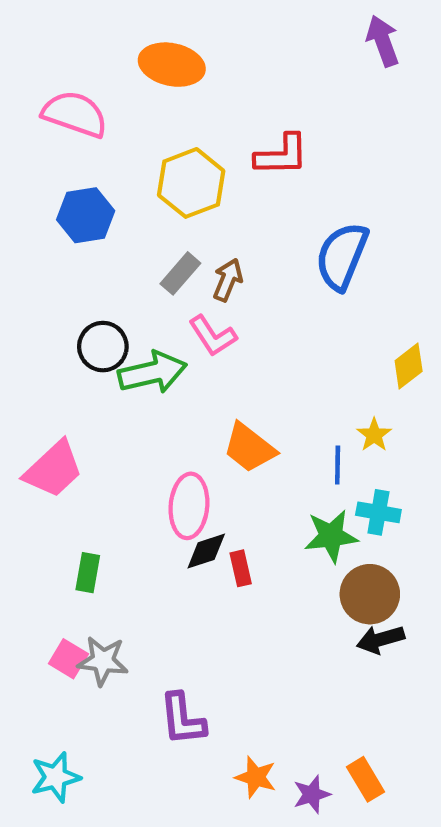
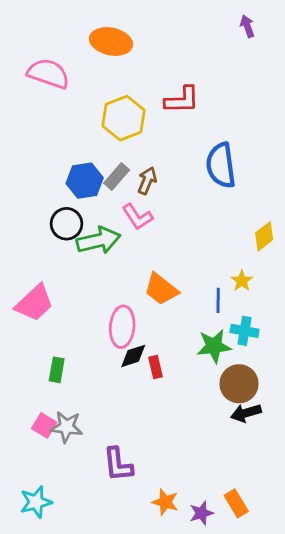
purple arrow: (383, 41) -> (247, 26), size x0.7
blue hexagon: (86, 215) -> (85, 181), moved
blue semicircle: (342, 256) -> (221, 165), turned -30

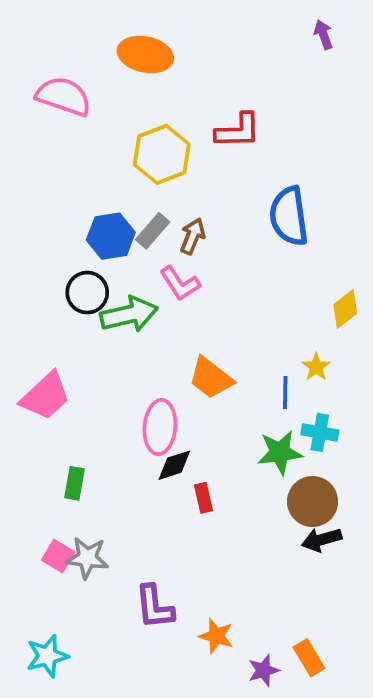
red rectangle: (156, 367) -> (204, 498), moved
orange star: (165, 502) -> (216, 636), moved

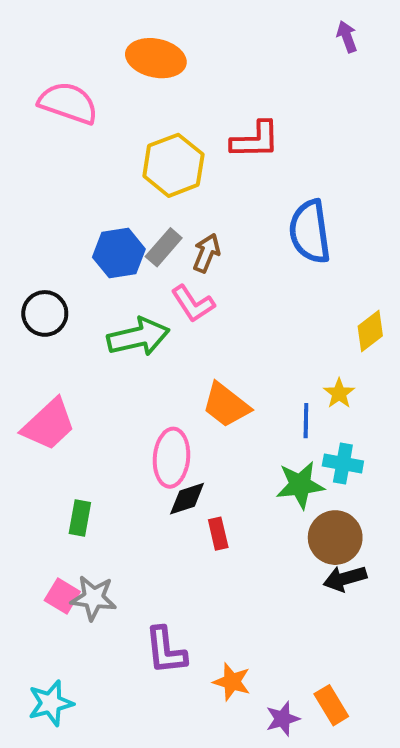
black circle: (87, 293) -> (45, 313), moved

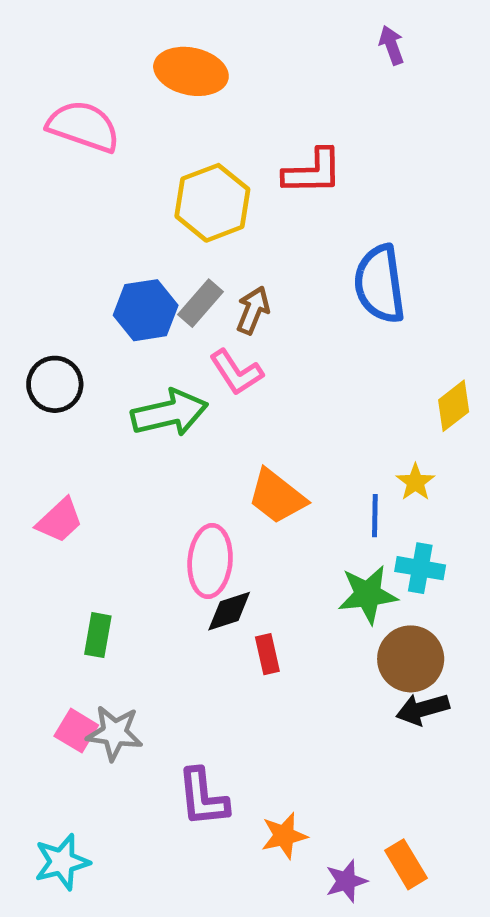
purple arrow: (347, 37) -> (392, 45), moved
pink trapezoid: (49, 425) -> (60, 520), size x0.7
orange star: (232, 682) -> (284, 836), turned -30

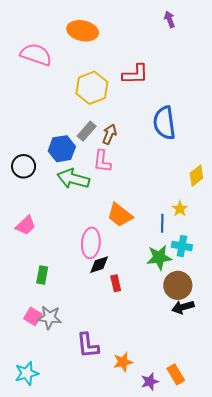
blue hexagon: (146, 310) -> (62, 149), moved
pink L-shape: (236, 372) -> (102, 161), turned 40
green arrow: (169, 413) -> (73, 179), turned -152

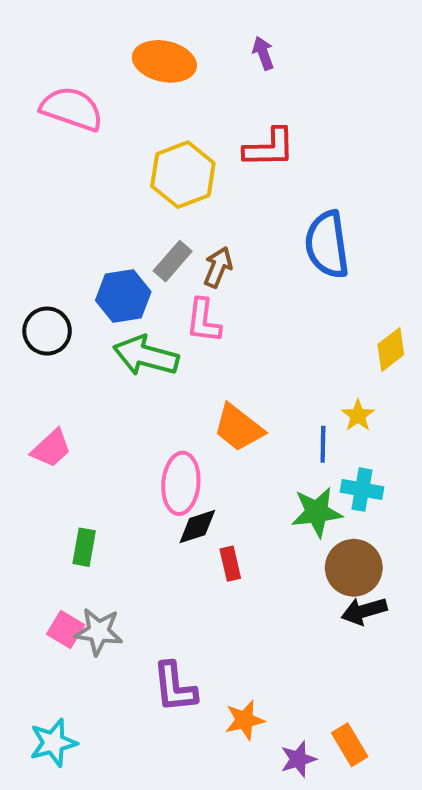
purple arrow: (170, 19) -> (263, 53), moved

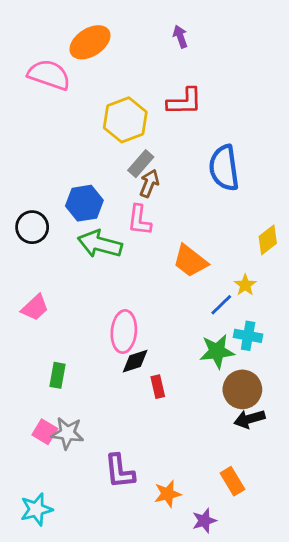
orange ellipse: (164, 61) -> (90, 42), moved, turned -45
gray rectangle: (173, 261) -> (141, 164), moved
orange trapezoid: (239, 428) -> (190, 261), moved
blue line: (323, 444) -> (221, 305), turned 45
orange rectangle: (350, 745) -> (232, 481), moved

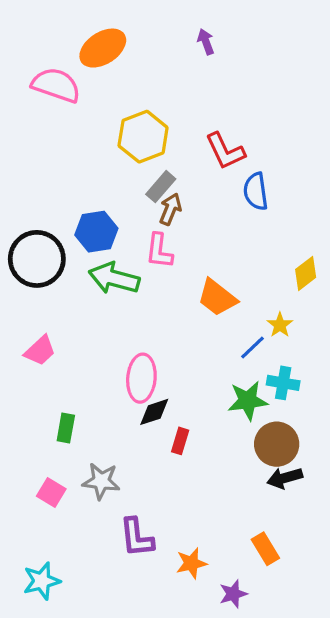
red L-shape: (185, 102) -> (225, 151), moved, turned 66
blue semicircle: (224, 168) -> (256, 191), size x0.7
black circle: (32, 227) -> (37, 259), size x1.5
red rectangle: (158, 387) -> (180, 441), turned 30
gray star: (67, 433) -> (101, 481), moved

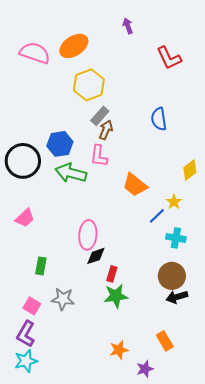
orange ellipse: (103, 48) -> (74, 46), moved
red L-shape: (225, 151) -> (169, 58), moved
green star: (248, 401) -> (116, 296), moved
purple L-shape: (137, 537) -> (26, 334), moved, turned 36

